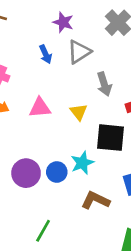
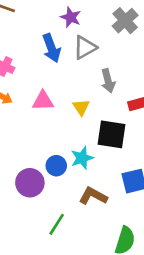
blue arrow: (46, 54) -> (51, 48), size x1.5
purple circle: (26, 173) -> (30, 183), moved
green line: (43, 231) -> (57, 224), moved

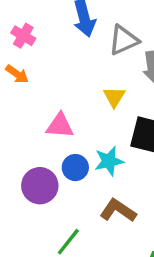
gray triangle: (85, 47) -> (124, 40), moved
pink triangle: (43, 101) -> (60, 126), moved

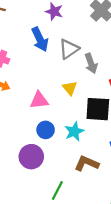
pink triangle: (60, 126) -> (39, 100), moved
blue circle: (75, 168) -> (46, 130), moved

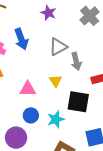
blue arrow: (40, 39) -> (21, 39), moved

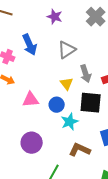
gray arrow: (76, 61) -> (86, 74), moved
pink triangle: (28, 89) -> (31, 100), moved
blue circle: (31, 115) -> (57, 105), moved

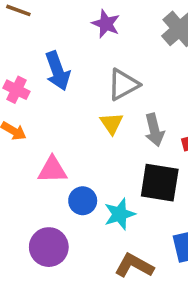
yellow triangle: (67, 84) -> (112, 123), moved
blue circle: (57, 105) -> (83, 201), moved

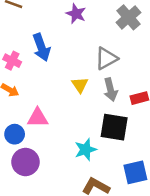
gray triangle: (123, 85) -> (106, 58), moved
blue circle: (83, 201) -> (15, 134), moved
purple circle: (49, 247) -> (25, 162), moved

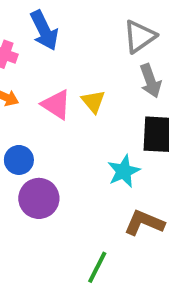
yellow triangle: (80, 85) -> (93, 101), moved
pink triangle: (38, 118) -> (56, 105), moved, turned 40

